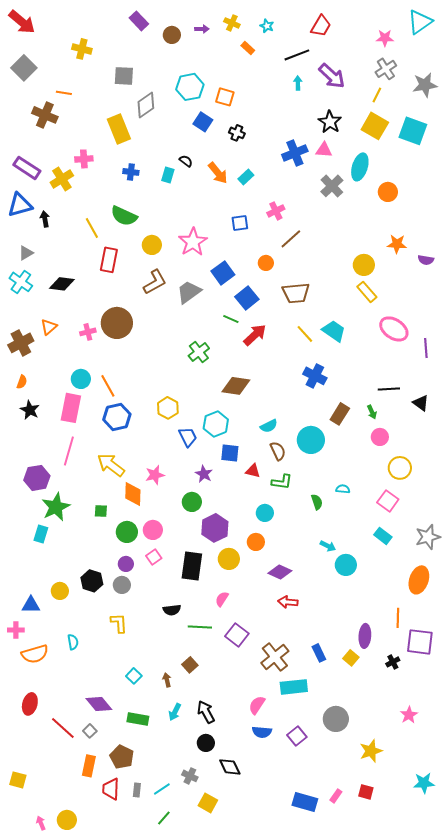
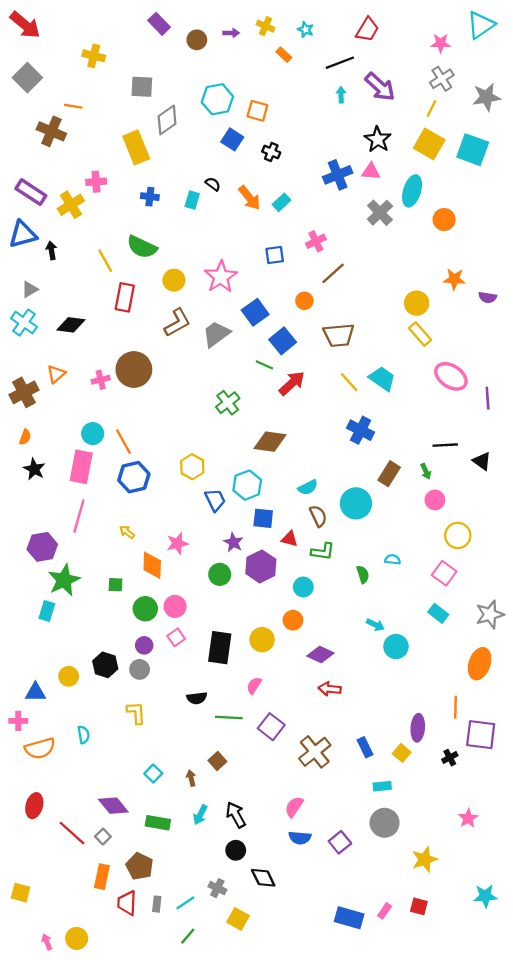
yellow arrow: (111, 465) -> (127, 532), size x0.5
purple hexagon: (215, 528) -> (261, 566), moved
cyan rectangle: (294, 687) -> (382, 786), moved, size x0.6

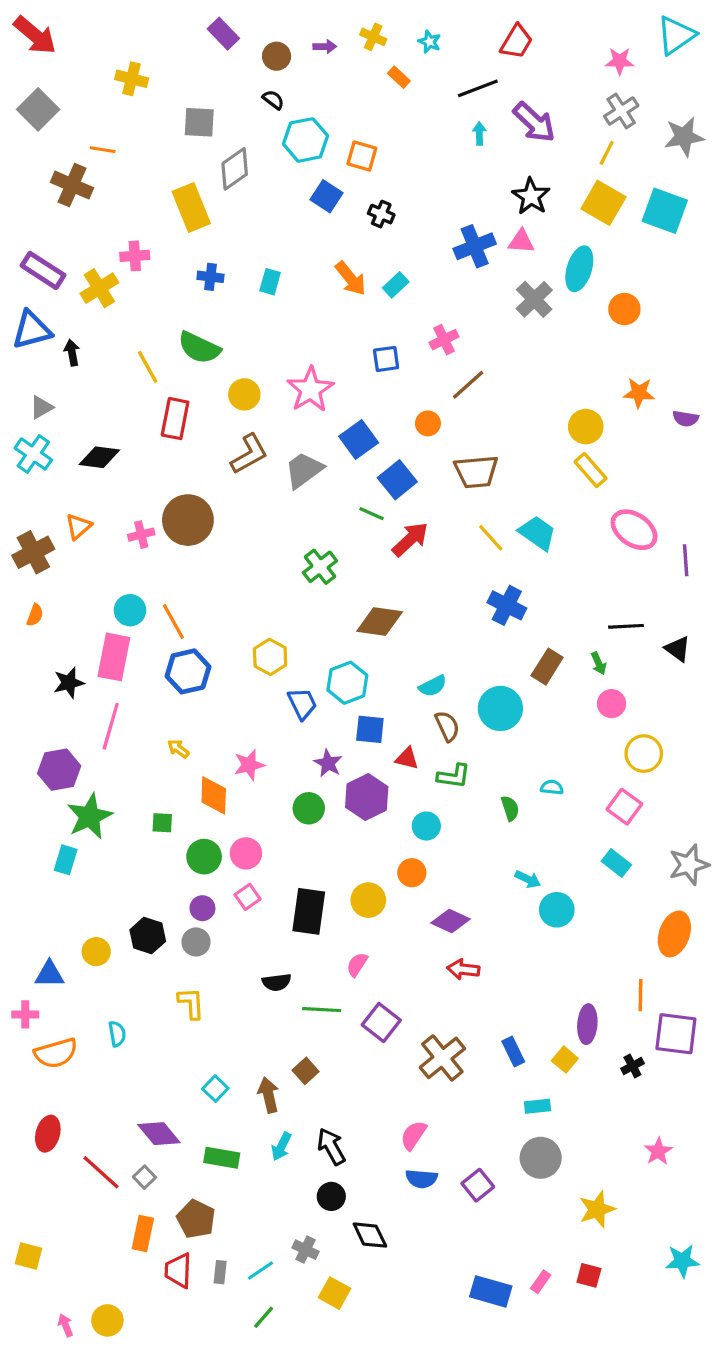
black semicircle: (213, 184) -> (273, 100), moved
black star: (34, 469) -> (69, 683), moved, turned 30
brown arrow: (191, 778) -> (268, 1095), size x1.5

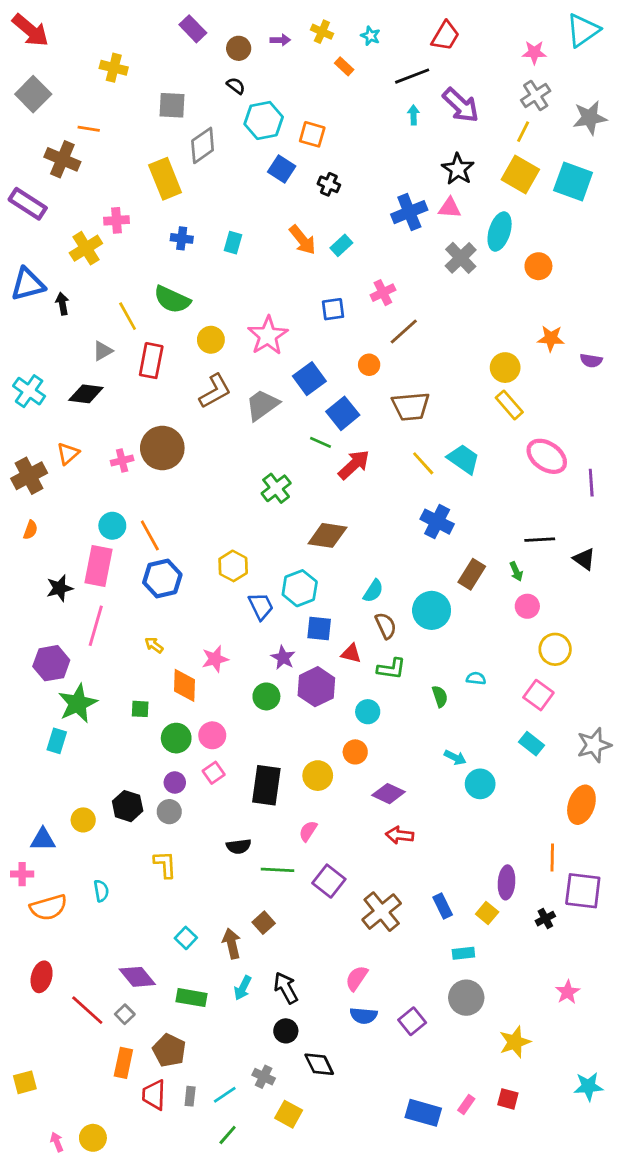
purple rectangle: (43, 270) -> (28, 204), moved
gray triangle: (41, 407) -> (103, 351), moved
cyan semicircle: (433, 686) -> (373, 591), turned -30
yellow square: (29, 1256) -> (25, 1082), turned -30

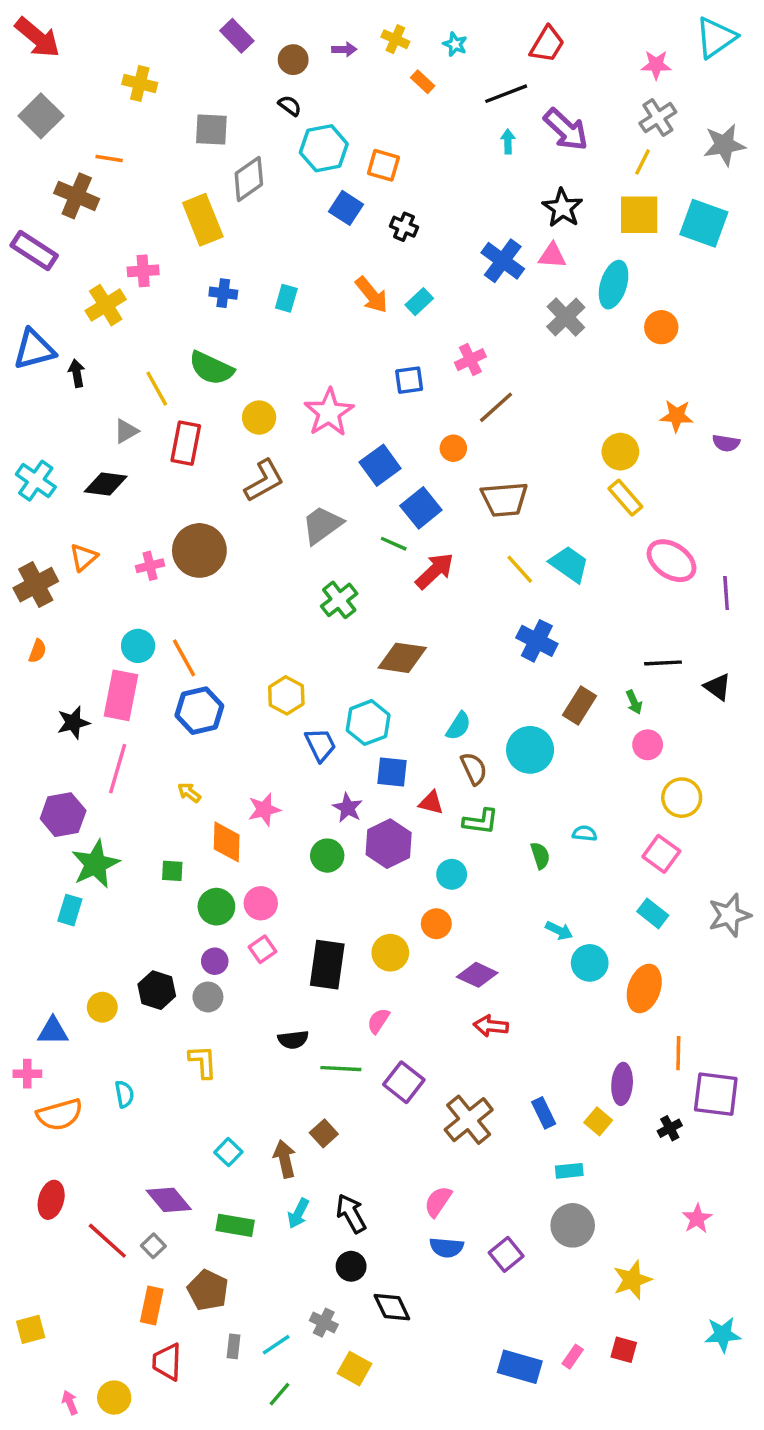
yellow square: (520, 175) -> (639, 215), turned -30
blue cross: (409, 212) -> (503, 261), turned -32
gray trapezoid: (262, 405) -> (322, 525), moved
orange ellipse: (581, 805) -> (644, 988), moved
red trapezoid: (154, 1095) -> (167, 1362), moved

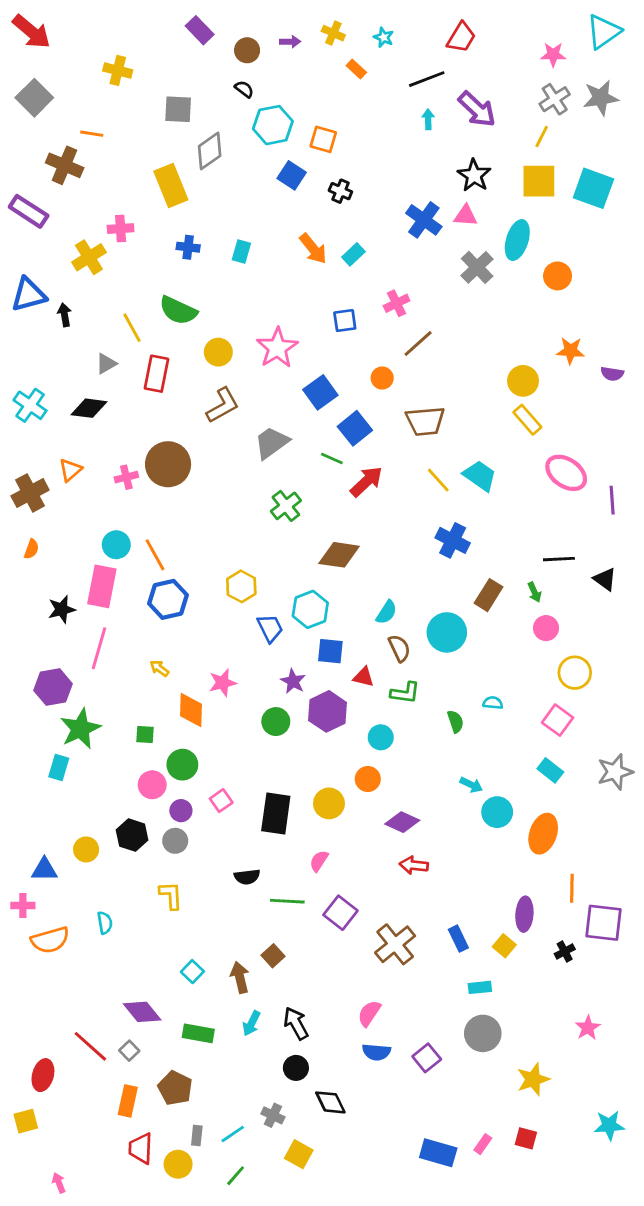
gray star: (724, 145) -> (601, 98), moved
pink circle: (261, 903) -> (152, 785), moved
red ellipse: (51, 1200) -> (43, 1075), moved
yellow circle: (114, 1398) -> (178, 1164), moved

